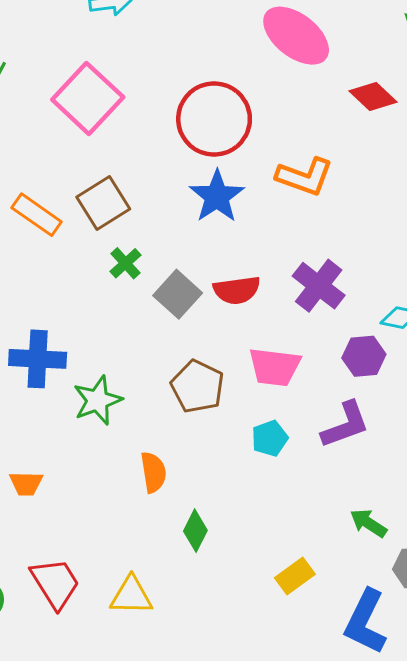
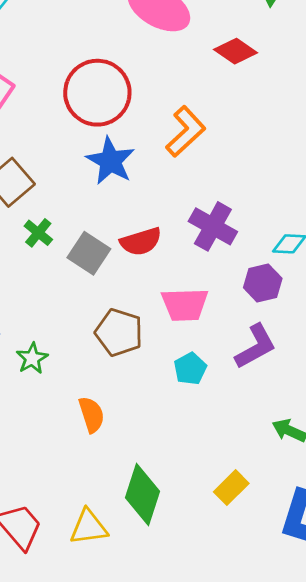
orange L-shape: (305, 177) -> (186, 132), turned -54
green star: (98, 400) -> (32, 358), size x0.7
green diamond: (195, 531) -> (143, 494), moved, size x1.6

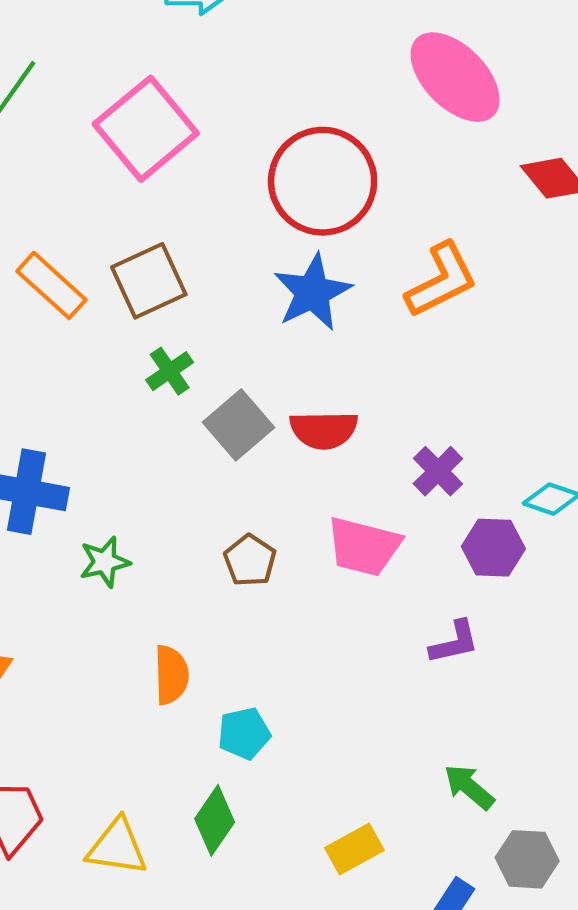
purple cross: (213, 226) -> (438, 471), moved, size x0.7
brown pentagon: (119, 332) -> (250, 560), size x0.7
purple L-shape: (256, 346) -> (454, 642), size x0.7
cyan pentagon: (190, 369) -> (244, 733), moved
green diamond: (143, 494) -> (215, 820), size x0.7

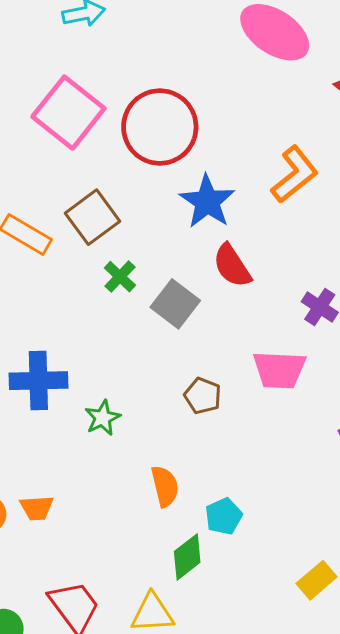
red circle: (323, 181) -> (160, 127), moved
red semicircle: (324, 430) -> (232, 266), moved, turned 69
green diamond: (215, 820) -> (187, 557), moved, turned 30

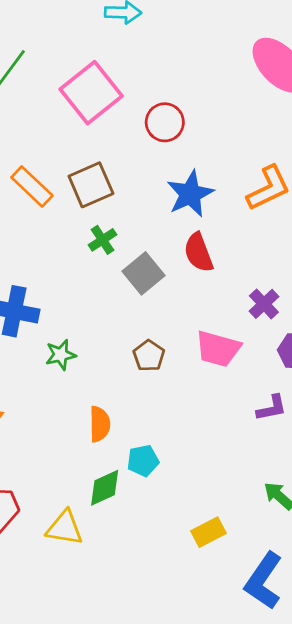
red circle: (160, 127) -> (165, 122), size x0.6

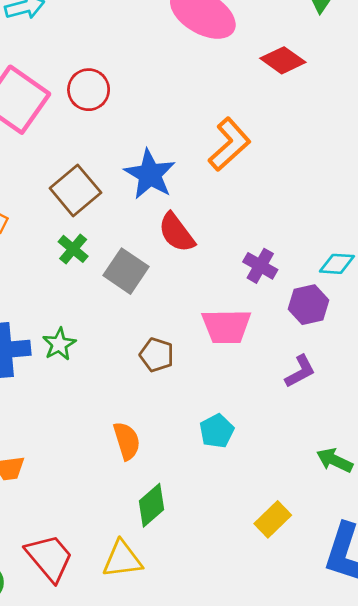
red circle: (165, 122) -> (89, 90), moved
brown square: (91, 185) -> (75, 190), moved
green star: (61, 355) -> (59, 344), moved
cyan pentagon: (143, 461) -> (217, 431), moved

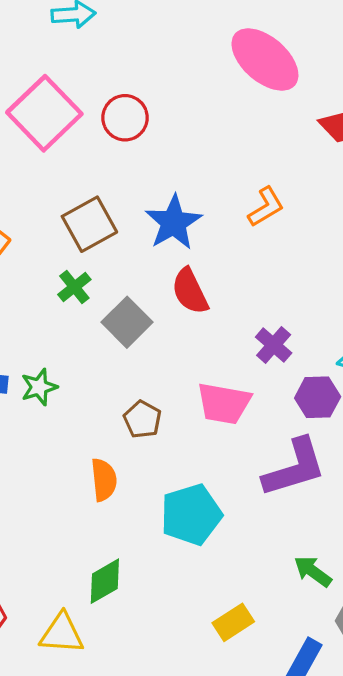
orange L-shape: (229, 144) -> (266, 207), size x0.7
purple L-shape: (300, 371) -> (294, 468), size x1.8
cyan pentagon: (217, 431) -> (191, 515), size x1.6
orange semicircle: (127, 441) -> (104, 480), moved

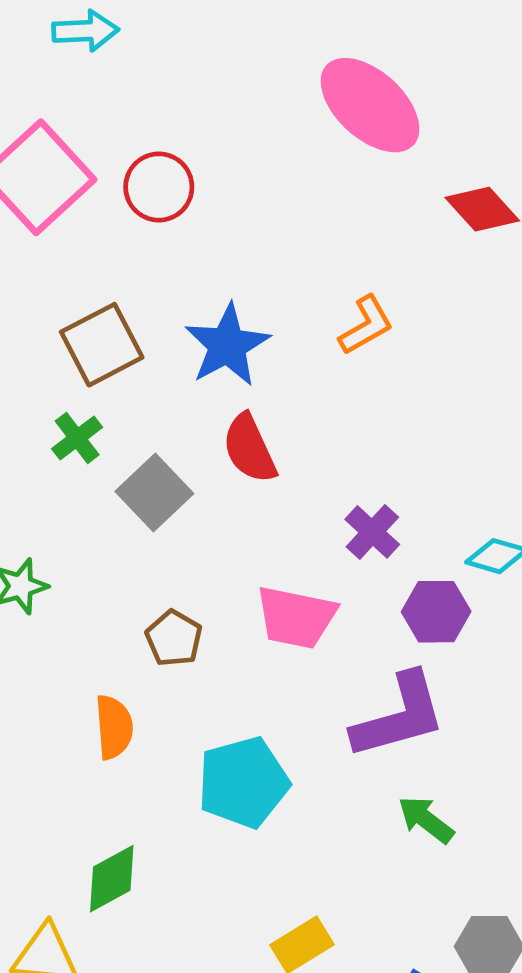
green arrow: (313, 571) -> (426, 820), moved

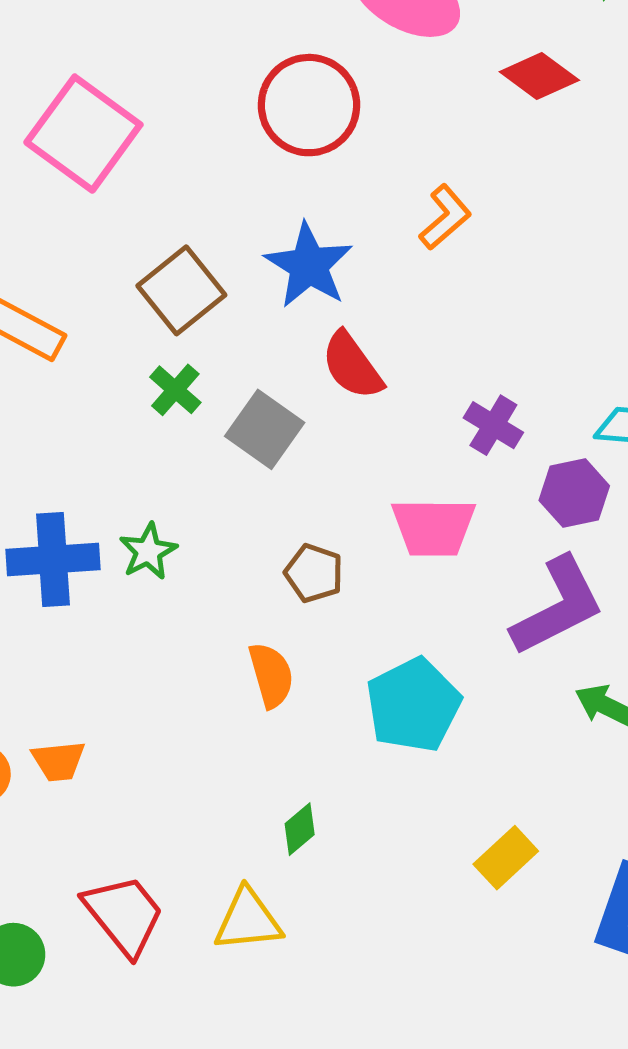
red circle: (159, 187) -> (309, 105), moved, size x1.4
green diamond: (112, 879) -> (300, 829), size x0.7

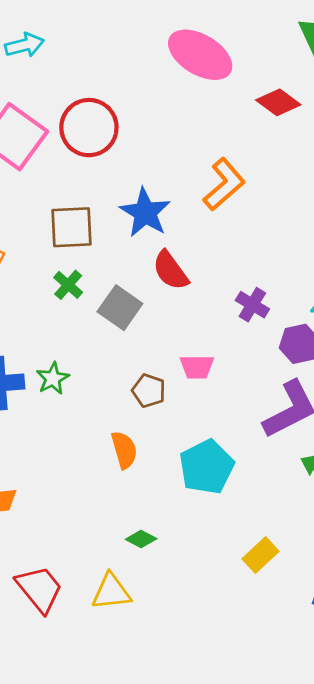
red circle: (309, 105) -> (89, 128), moved
orange L-shape: (445, 217) -> (224, 184), size x1.4
brown square: (181, 290) -> (71, 227), turned 36
pink trapezoid: (433, 527) -> (197, 367), moved, size x0.7
green diamond: (300, 829) -> (141, 539), turned 68

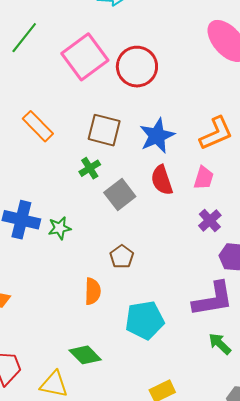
pink trapezoid: (197, 367) -> (204, 178), moved, turned -90
green diamond: (141, 539) -> (85, 355), size x1.5

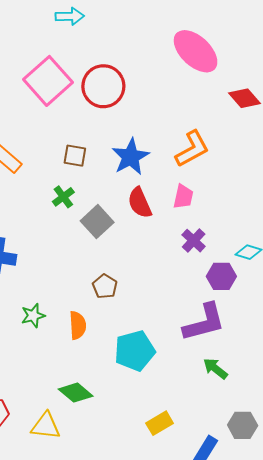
brown square: (104, 130) -> (75, 156), size x0.7
green star: (60, 228) -> (33, 316), moved

